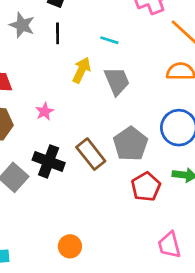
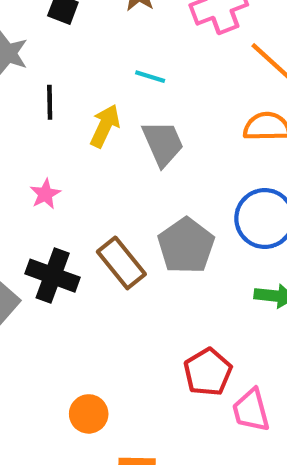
black line: (58, 33) -> (50, 102), moved
red pentagon: (146, 187) -> (208, 372), moved

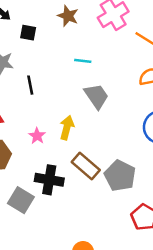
yellow arrow: (105, 126) -> (67, 128), moved
gray pentagon: (186, 246) -> (120, 176), moved

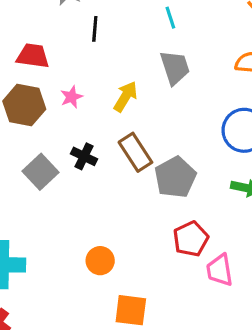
cyan line: (83, 61) -> (170, 18), turned 49
pink star: (37, 136) -> (71, 97), moved
black cross: (49, 180) -> (84, 156), size x0.7

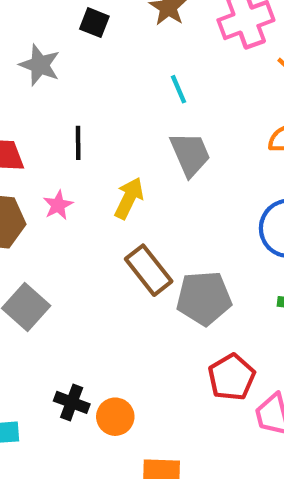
black line: (95, 29) -> (78, 143), moved
black cross: (84, 156) -> (72, 402), moved
gray pentagon: (175, 177) -> (204, 298), turned 30

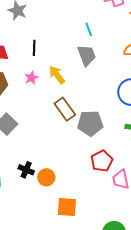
cyan line: (178, 89) -> (89, 29), moved
yellow arrow: (129, 198) -> (57, 75), turned -66
pink star: (58, 205) -> (31, 78), moved

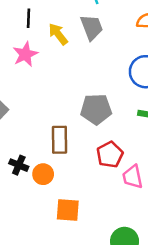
yellow arrow: (57, 75) -> (58, 34), moved
pink star: (31, 78) -> (25, 54), size x1.5
brown rectangle: (65, 109) -> (60, 140), moved, turned 35

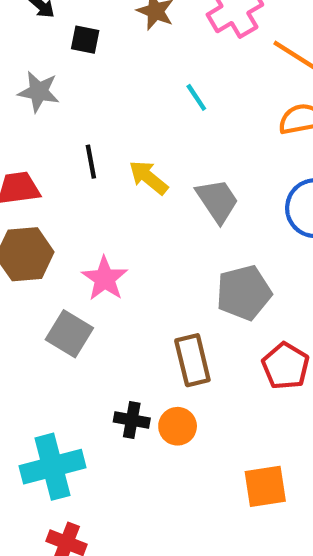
gray trapezoid: (92, 27) -> (217, 201), moved
pink star: (25, 54) -> (105, 279), moved
orange square: (68, 210) -> (265, 486), moved

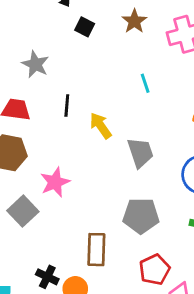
gray star: (39, 92) -> (35, 64), moved

